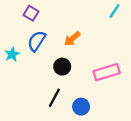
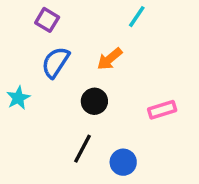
cyan line: (114, 11) -> (137, 17), moved
cyan star: (12, 54) -> (18, 98), moved
pink rectangle: (107, 72) -> (162, 110), size x0.7

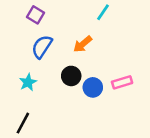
cyan star: (18, 98) -> (28, 82), moved
black line: (83, 149) -> (23, 123), moved
blue circle: (123, 162) -> (93, 87), moved

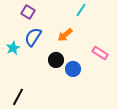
cyan star: (28, 82) -> (13, 48), moved
pink rectangle: (122, 82) -> (100, 53), moved, turned 49

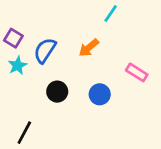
purple square: (28, 12) -> (13, 38), moved
black circle: (56, 60) -> (57, 92), moved

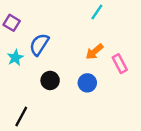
purple square: (13, 38) -> (12, 23), moved
orange arrow: (89, 48) -> (95, 52), moved
pink rectangle: (137, 72) -> (120, 64), turned 30

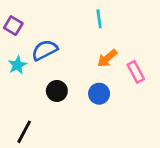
cyan line: (97, 12) -> (99, 19), moved, turned -42
blue semicircle: (39, 44) -> (45, 50), turned 30

